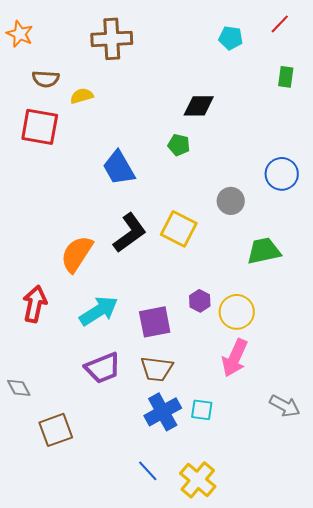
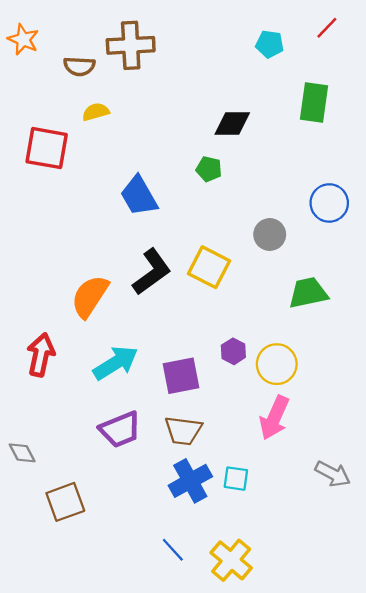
green rectangle: (286, 77) -> (314, 103), moved, size x1.6
brown semicircle: (46, 79) -> (79, 66), moved

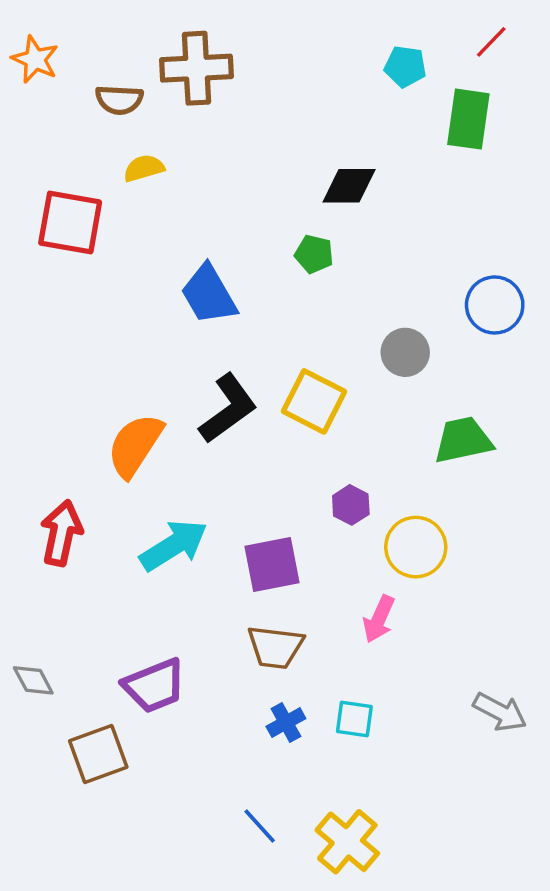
green rectangle: (314, 103) -> (468, 119), moved
purple hexagon: (233, 351) -> (351, 505), moved
pink arrow: (274, 418) -> (379, 619), moved, size x0.7
purple trapezoid: (120, 430) -> (154, 686), moved
blue cross: (190, 481) -> (286, 722), size x0.6

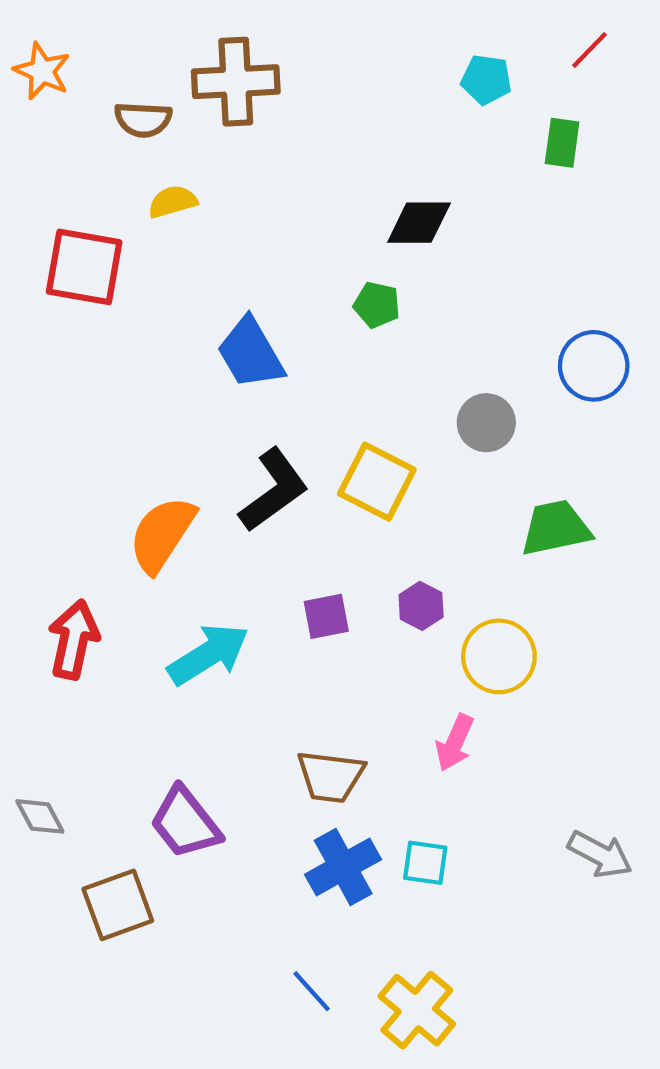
green rectangle: (468, 119) -> (562, 143), size x0.7
purple square: (272, 565) -> (326, 616), moved, size x0.7
purple trapezoid: (154, 686) -> (185, 823), turned 74
blue cross: (286, 722) -> (343, 867), size x1.6

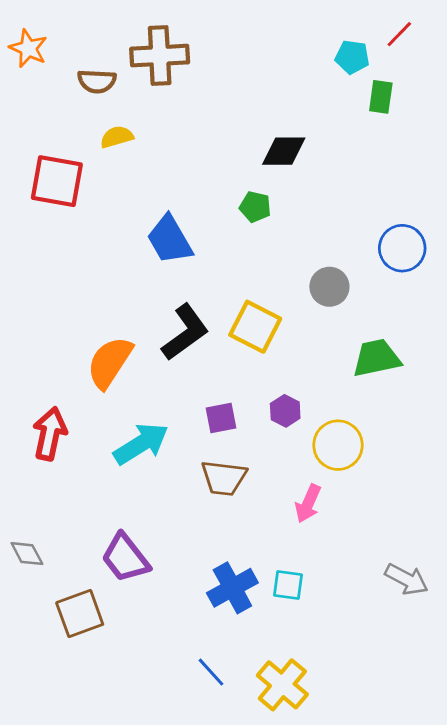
cyan pentagon: (486, 80) -> (352, 57), moved
brown trapezoid: (330, 776) -> (224, 478), moved

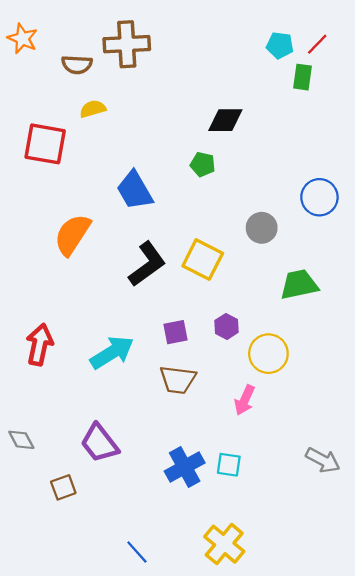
red line: (399, 34) -> (317, 44), moved
orange semicircle: (110, 362) -> (72, 235), moved
brown square: (80, 614) -> (63, 487), size x0.7
blue line: (211, 672) -> (137, 552), moved

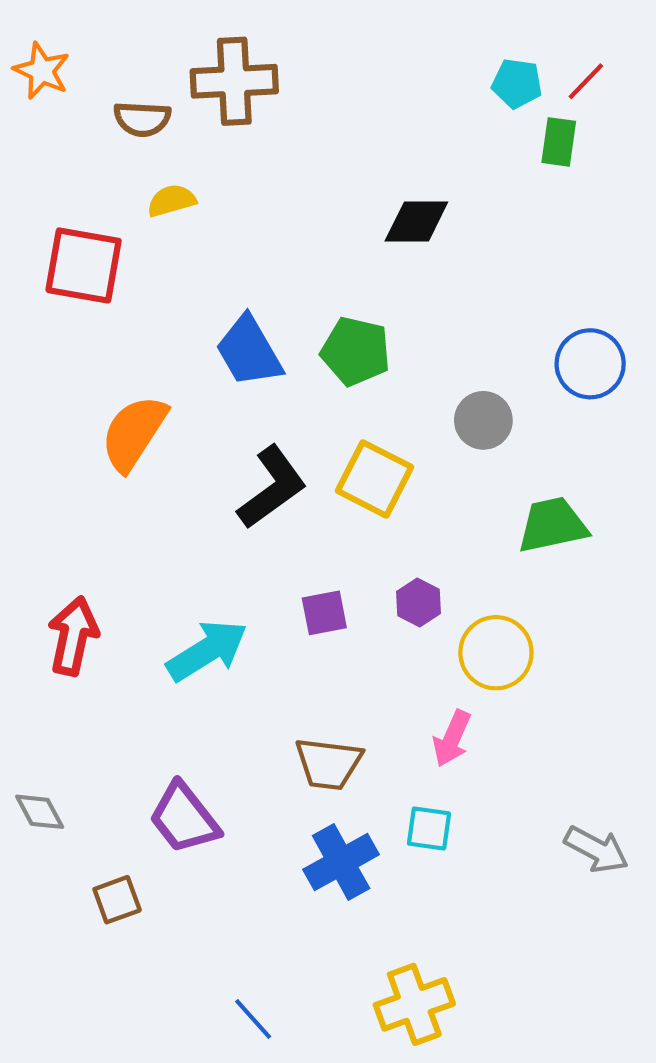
green pentagon: (203, 164) -> (356, 351), moved, size x1.5
brown trapezoid: (178, 380) -> (328, 764), moved
cyan square: (229, 465) -> (429, 829), moved
yellow cross: (224, 544) -> (414, 1004), turned 30

